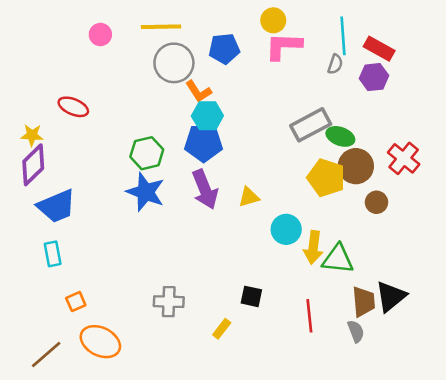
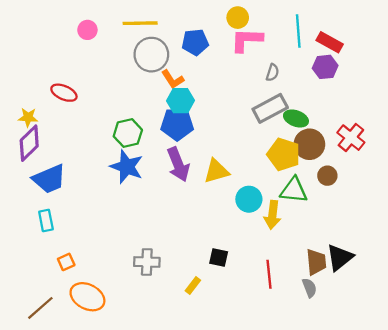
gray semicircle: (335, 64) -> (272, 73), moved
yellow triangle: (249, 197) -> (216, 171), size x1.4
green triangle: (338, 259) -> (294, 190), moved

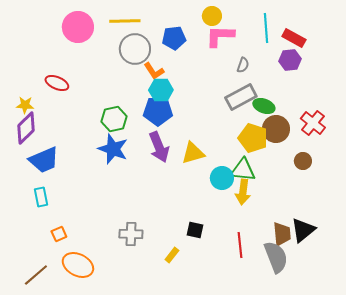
pink circle: (87, 30) -> (78, 27), size x1.8
brown circle: (327, 176) -> (303, 161), moved
green triangle: (294, 190) -> (243, 170), moved
gray semicircle: (309, 288) -> (276, 257), size x1.8

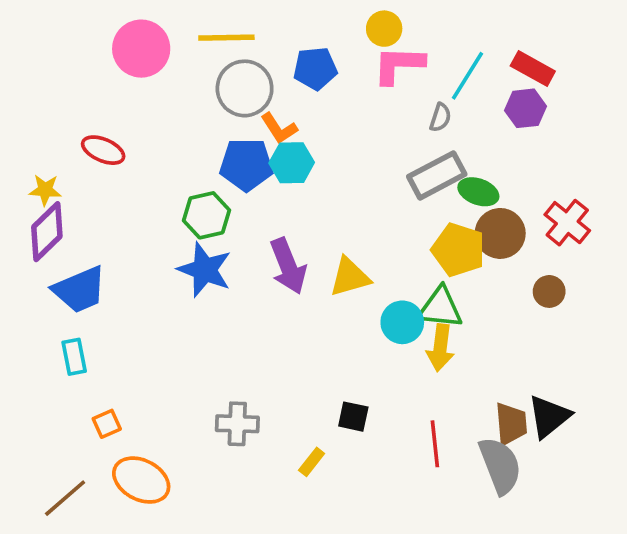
cyan line: (266, 28) -> (468, 76), moved, turned 36
blue pentagon: (158, 111) -> (246, 165), moved

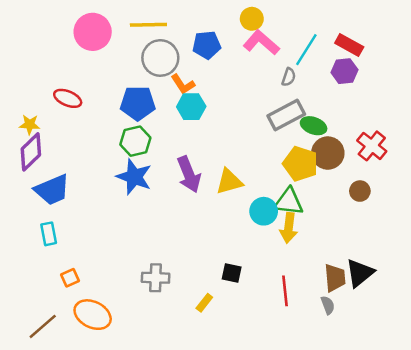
pink L-shape: (399, 65) -> (261, 43), turned 39
blue pentagon: (246, 165) -> (138, 103), moved
gray semicircle: (500, 466) -> (328, 305), size x0.5

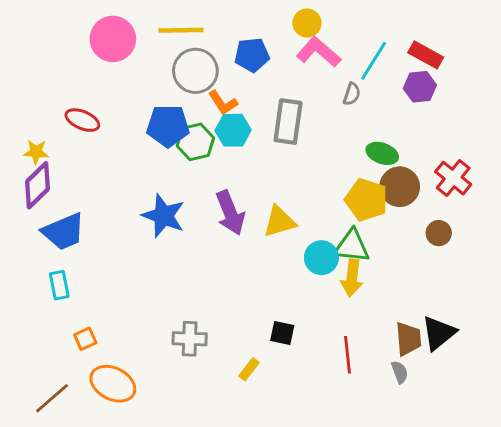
gray rectangle: (286, 115) -> (288, 122), moved, turned -54
green hexagon: (135, 141) -> (195, 142), moved

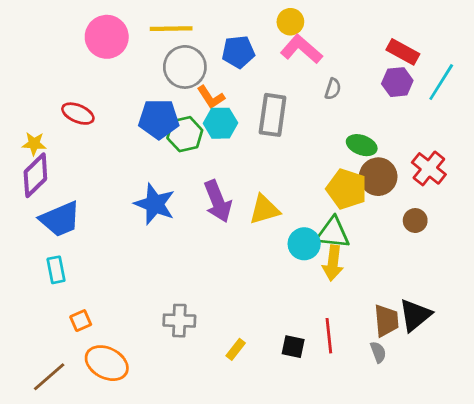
cyan line: (374, 61) -> (441, 82), moved
black square: (282, 333) -> (293, 347), moved

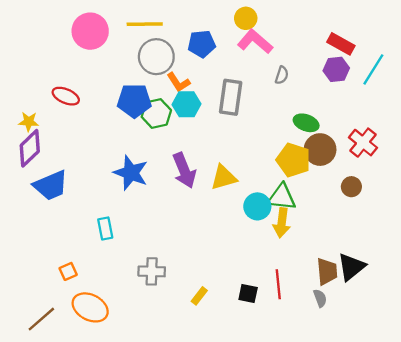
cyan rectangle: (56, 270) -> (105, 228), moved

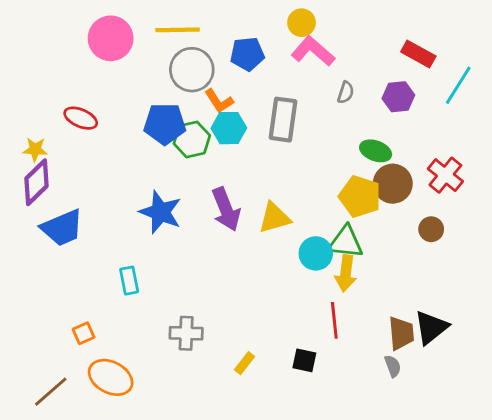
purple hexagon: (336, 69) -> (398, 97), moved
red line: (278, 284) -> (334, 320), moved

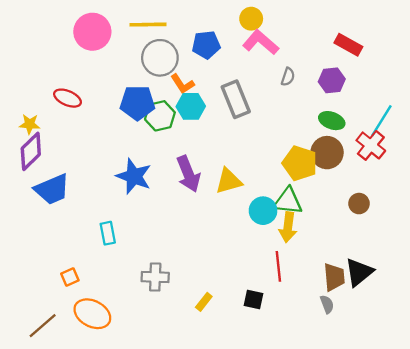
cyan line: (458, 85) -> (382, 121), moved
gray rectangle: (283, 120) -> (236, 99), turned -30
green ellipse: (376, 151) -> (332, 121), moved
brown circle: (431, 229) -> (359, 204), moved

